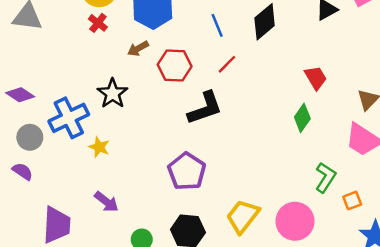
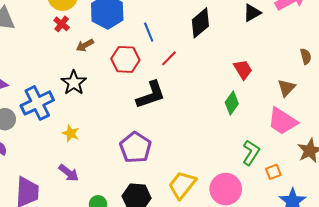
blue line: (217, 25) -> (149, 32), moved
brown arrow: (138, 48) -> (85, 45), moved
yellow star: (99, 147) -> (71, 133), moved

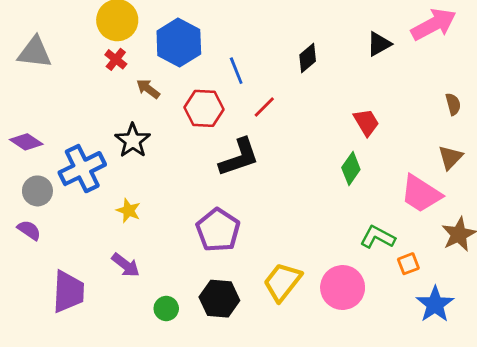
black diamond: (200, 23) -> (308, 58), size x0.7
brown arrow: (85, 45) -> (148, 89), turned 66
brown triangle: (286, 88) -> (450, 157), moved
green L-shape: (251, 153) -> (378, 237), turned -95

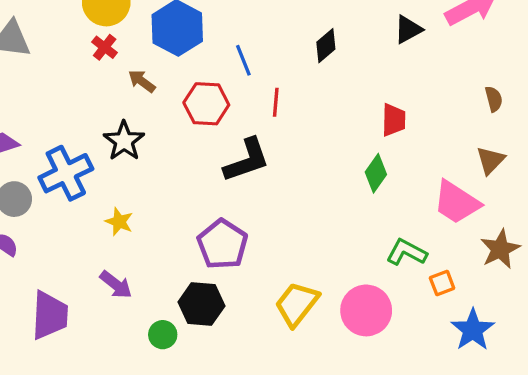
red line: (264, 107) -> (276, 102), turned -40
red trapezoid: (366, 122) -> (394, 120), turned 32
black hexagon: (219, 299) -> (201, 304), moved

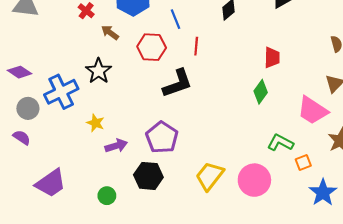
purple arrow: (116, 285) -> (116, 146), moved, turned -55
purple trapezoid: (50, 315) -> (51, 183), turned 52
green circle: (163, 335) -> (107, 196), moved

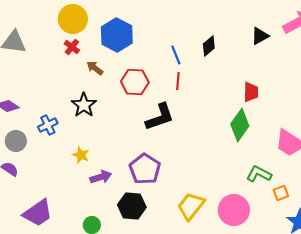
blue line: (175, 19) -> (176, 55), moved
blue cross: (61, 92) -> (48, 125), size x0.6
green diamond: (261, 92) -> (240, 125), size x1.4

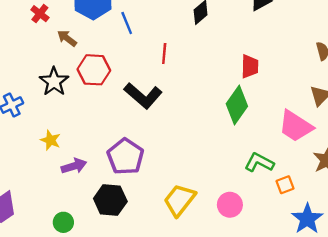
blue line: (176, 55) -> (127, 23), moved
red hexagon: (135, 82) -> (94, 70), moved
black L-shape: (160, 117) -> (143, 96), turned 60
pink circle: (234, 210) -> (230, 205), size x0.7

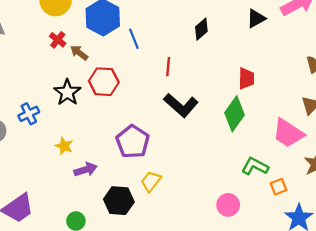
red cross: (40, 14) -> (58, 40), moved
black L-shape: (143, 96) -> (181, 105), moved
purple pentagon: (126, 157) -> (133, 142), moved
yellow trapezoid: (179, 200) -> (151, 181), moved, size x0.7

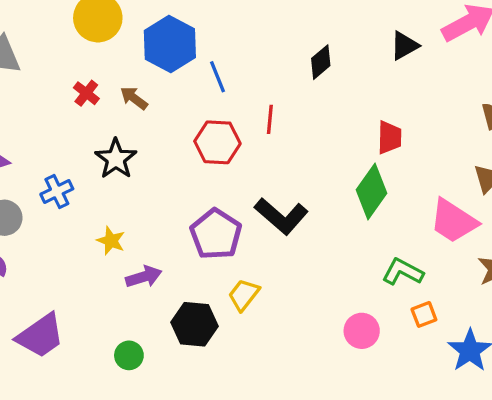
red cross: (58, 40) -> (86, 93), moved
red hexagon: (104, 82) -> (217, 142), moved
black L-shape: (181, 105) -> (281, 216), moved
orange square: (278, 187) -> (424, 314), moved

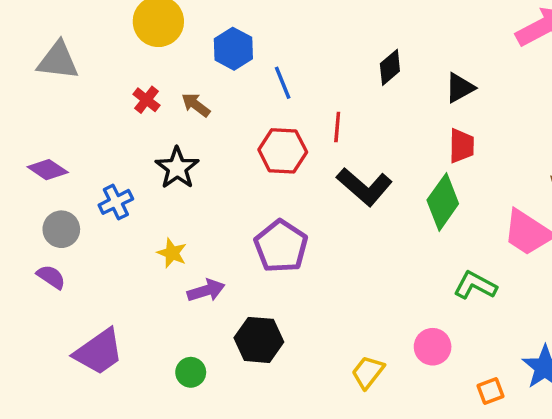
blue hexagon: (170, 44) -> (233, 49), size x0.7
black triangle: (404, 46) -> (460, 88), moved
black L-shape: (281, 216) -> (364, 187), moved
yellow trapezoid: (244, 295) -> (368, 372), moved
orange square: (424, 314) -> (490, 391), moved

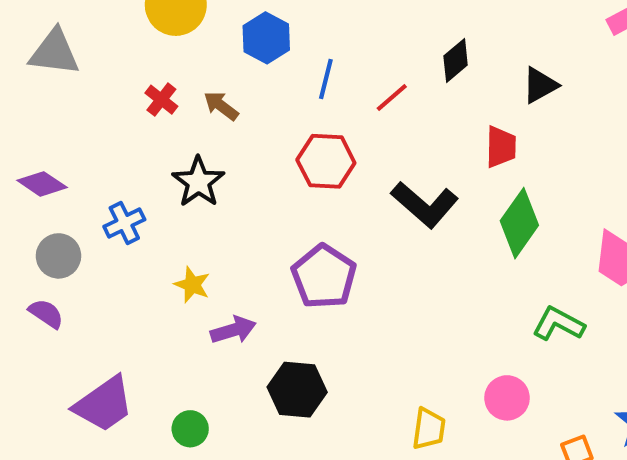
blue line: (283, 83) -> (326, 79), turned 36
red line: (337, 127) -> (392, 98), moved, turned 44
red trapezoid: (462, 146) -> (501, 147), moved
green circle: (191, 372) -> (190, 429), moved
yellow trapezoid: (368, 372) -> (429, 429), turned 150

